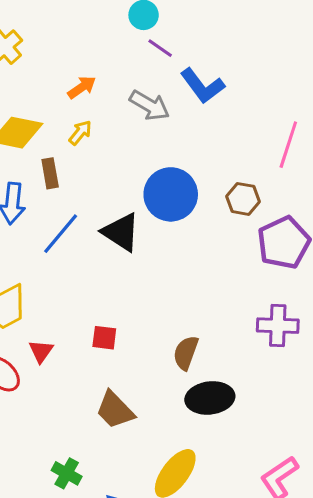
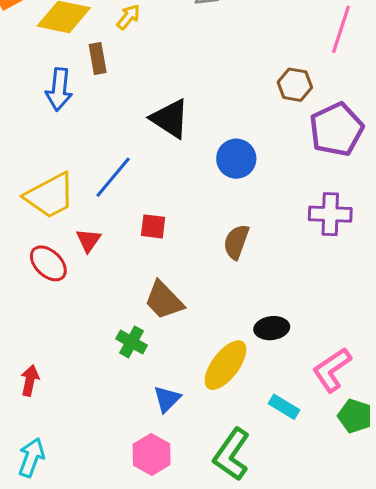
blue circle: (171, 194) -> (236, 159), moved, size x0.7
blue line: (61, 234) -> (113, 177), moved
black ellipse: (210, 398) -> (272, 328), moved, size x0.7
green cross: (67, 473) -> (132, 342), moved

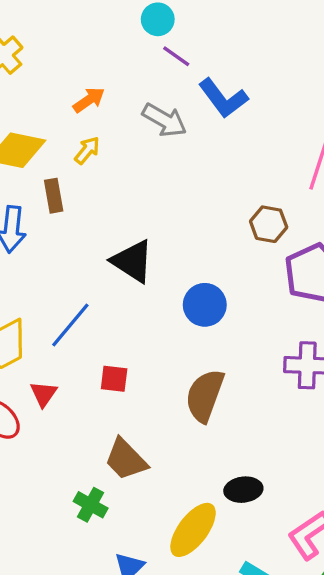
brown semicircle: (236, 242) -> (205, 396), size x1.4

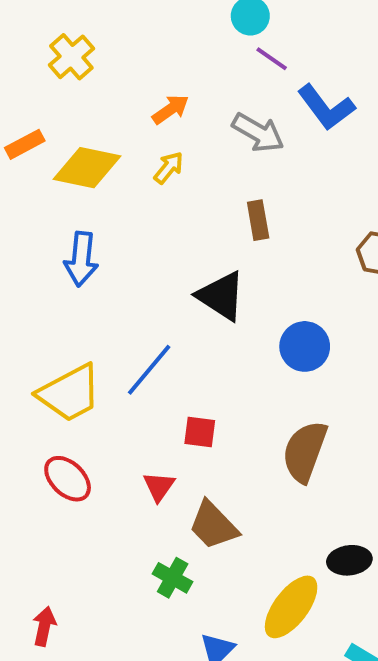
brown rectangle: (54, 196) -> (258, 220), moved
red triangle: (44, 394) -> (159, 486), moved

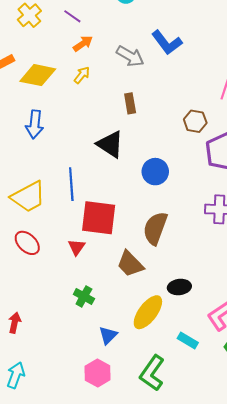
purple line: (272, 59) -> (72, 16), moved
blue line: (149, 370) -> (71, 184), turned -44
red square: (200, 432) -> (99, 218), size x2.0
brown trapezoid: (213, 525) -> (130, 264), moved

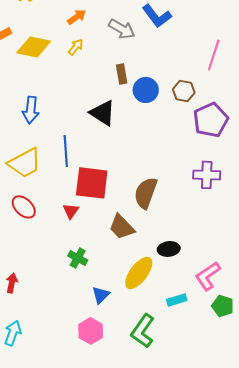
blue arrow: (35, 124) -> (31, 110), moved
blue circle: (155, 172) -> (146, 90), moved
cyan rectangle: (188, 341) -> (177, 300), turned -48

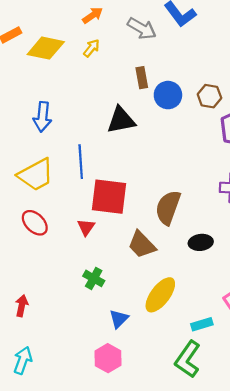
black triangle: (103, 113) -> (121, 120), turned -44
black ellipse: (169, 249) -> (201, 242), moved
green L-shape: (143, 331) -> (188, 359), moved

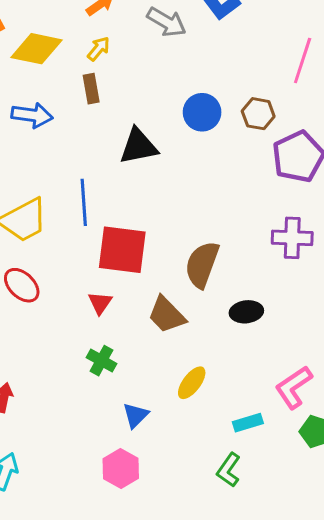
brown rectangle: (142, 78) -> (91, 89), moved
blue arrow: (42, 117) -> (32, 115), moved, turned -88
red triangle: (86, 227) -> (100, 303), moved
yellow ellipse: (160, 295) -> (192, 383), size x0.7
green L-shape: (188, 359) -> (229, 470), size x0.7

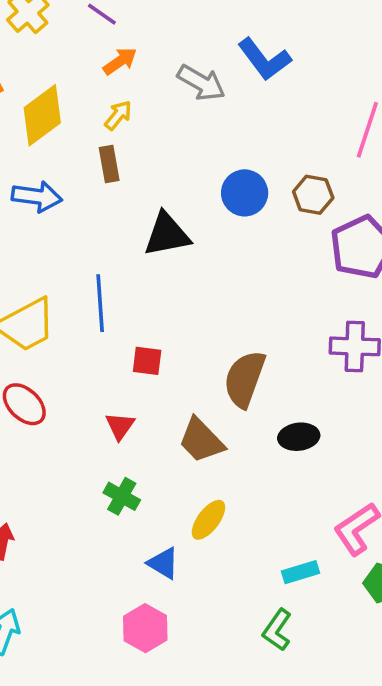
yellow diamond: (36, 49) -> (42, 115), turned -48
red square: (122, 250) -> (147, 361), size x0.5
yellow ellipse: (192, 383) -> (208, 520), moved
blue triangle: (136, 415) -> (163, 563), turned -44

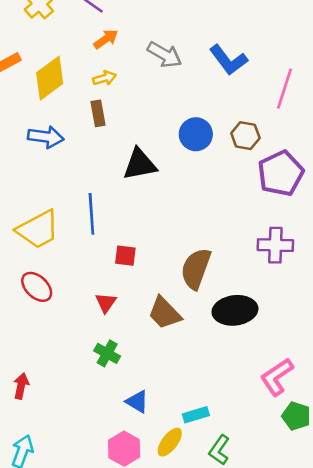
blue L-shape: (264, 59) -> (228, 60), moved
yellow arrow: (118, 115) -> (105, 78), turned 35
black ellipse: (299, 437) -> (235, 310), size x1.5
yellow ellipse: (208, 520) -> (170, 442), moved
cyan rectangle: (301, 572) -> (196, 415), moved

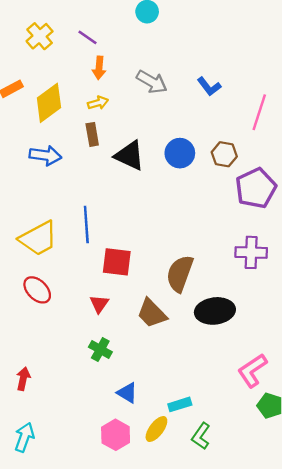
orange arrow: (106, 39) -> (99, 68), turned 130
blue L-shape: (228, 60) -> (209, 86), size x0.7
black triangle: (140, 164) -> (130, 155), moved, turned 36
red square: (125, 256) -> (117, 262), size x1.5

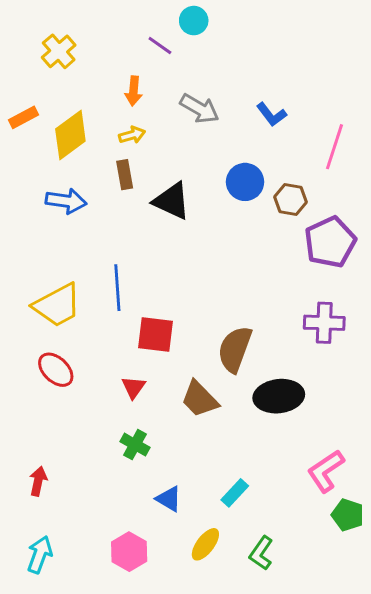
purple line: (87, 37) -> (160, 45), moved
blue circle: (180, 153) -> (245, 182), moved
cyan rectangle: (180, 404) -> (235, 493), moved, turned -30
pink hexagon: (116, 435) -> (129, 552), moved

